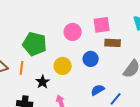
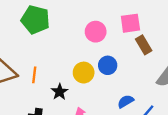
brown rectangle: (113, 43) -> (144, 45), turned 56
green pentagon: (35, 44) -> (35, 20), moved
blue circle: (91, 59) -> (108, 65), moved

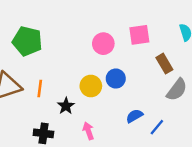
green pentagon: (35, 20) -> (27, 41), moved
brown rectangle: (144, 45) -> (164, 64), moved

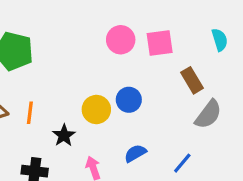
pink circle: (103, 44) -> (121, 40), moved
blue semicircle: (134, 116) -> (135, 153), moved

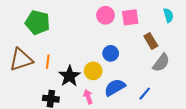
yellow circle: (96, 109) -> (93, 71), moved
black star: (64, 135) -> (69, 76), size x1.5
blue semicircle: (135, 153) -> (115, 87), size x1.5

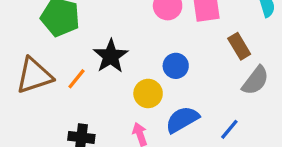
orange line: (48, 62) -> (76, 79), turned 32
black star: (69, 76) -> (111, 56), moved

